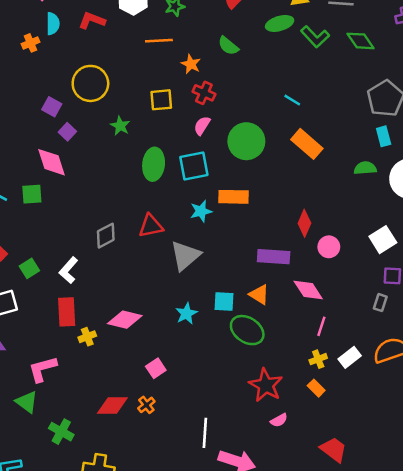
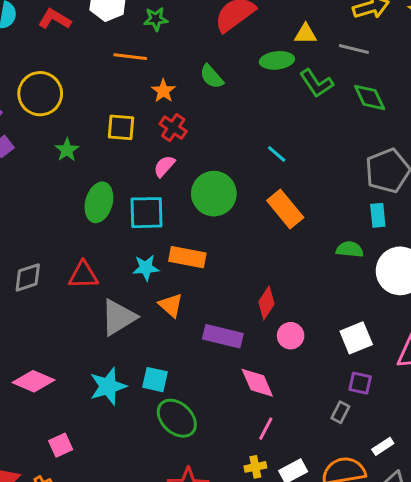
orange triangle: (259, 295) -> (171, 305), moved
cyan star: (186, 314) -> (108, 386), size x1.4

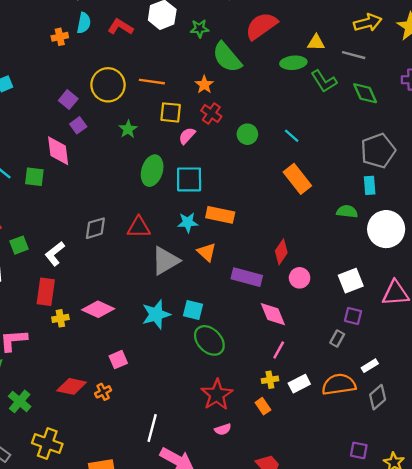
orange line: (130, 57) -> (152, 82), moved
green semicircle: (212, 77) -> (227, 57), moved, size x1.6
pink semicircle: (164, 166) -> (187, 136), moved
green circle: (214, 194) -> (247, 134), moved, size x0.6

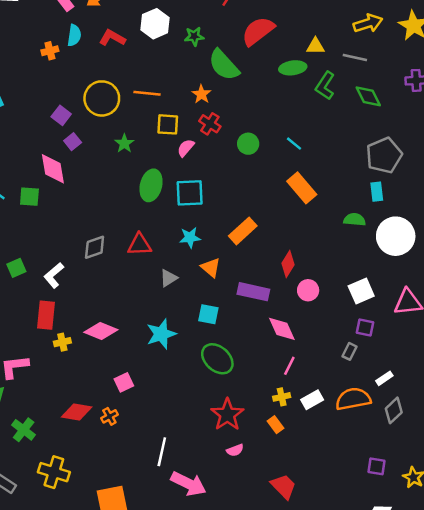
green L-shape: (324, 81) -> (325, 86), turned 68
orange rectangle: (220, 215) -> (243, 231), moved, turned -52
gray triangle: (165, 261) -> (169, 278), size x0.6
cyan square: (193, 310) -> (208, 314), moved

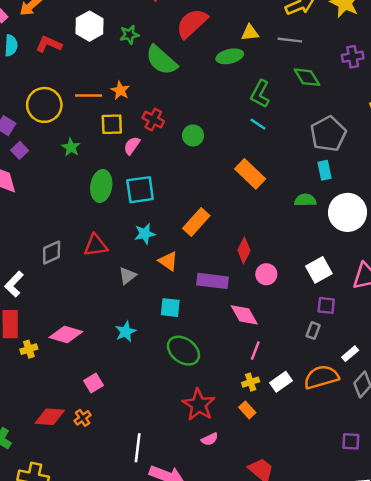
green L-shape: (325, 86) -> (260, 94), moved
orange star: (201, 94) -> (120, 90), moved
cyan line: (294, 144) -> (258, 124), moved
cyan star: (161, 334) -> (126, 332), size x0.7

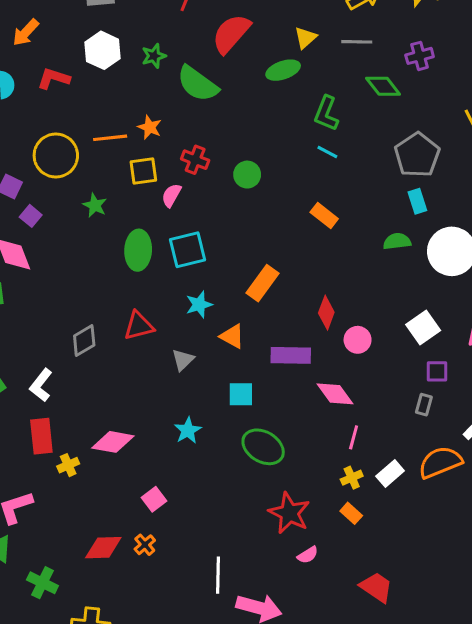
yellow triangle: (250, 33) -> (306, 38), turned -30
purple cross: (353, 57) -> (420, 56), moved
orange rectangle: (250, 174) -> (324, 216), size x0.7

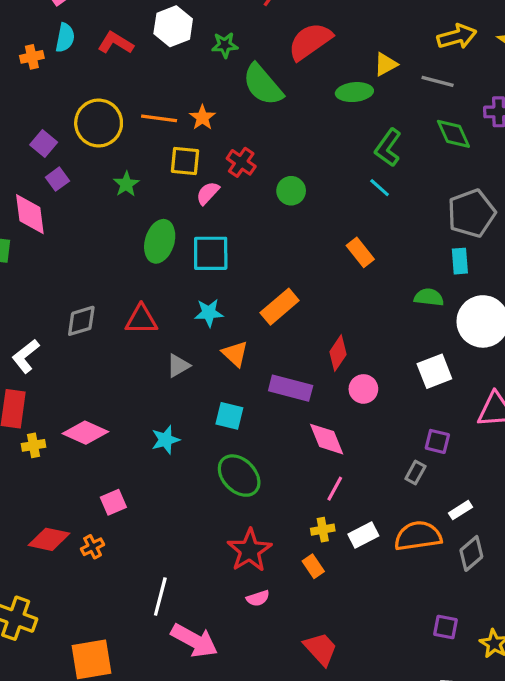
white square: (423, 328) -> (434, 371), moved

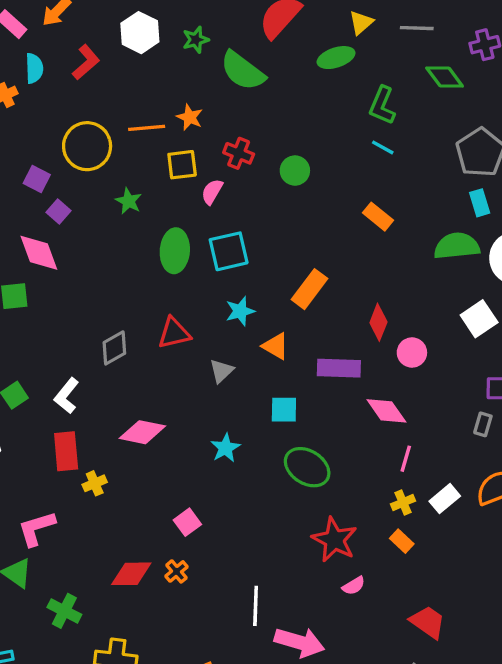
red L-shape: (116, 43) -> (86, 62), turned 120
green semicircle: (429, 297) -> (457, 246), size x1.5
pink diamond: (85, 433) -> (142, 432), moved

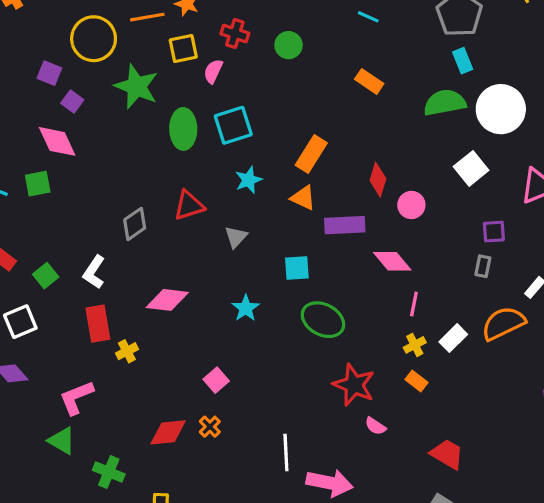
green star: (129, 201) -> (136, 86), size x1.8
orange triangle: (276, 346) -> (303, 198), moved
pink semicircle: (354, 586) -> (375, 426), turned 70

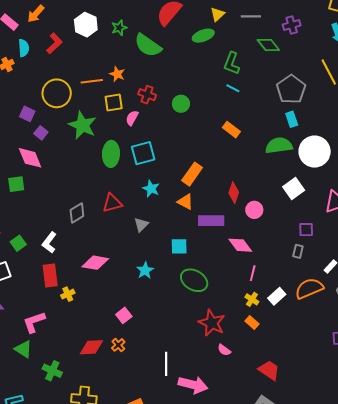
cyan star: (249, 180) -> (151, 189), turned -30
yellow cross: (415, 345) -> (252, 299), turned -32

